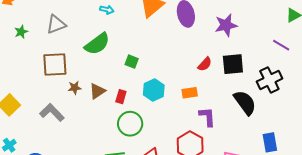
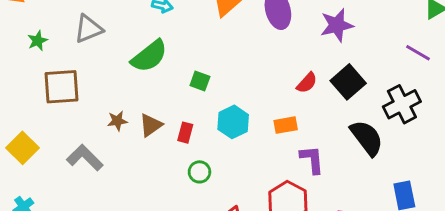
black square: (233, 64) -> (348, 82), turned -35
brown square: (55, 65) -> (62, 87), moved
green circle: (130, 124) -> (199, 172), size x0.6

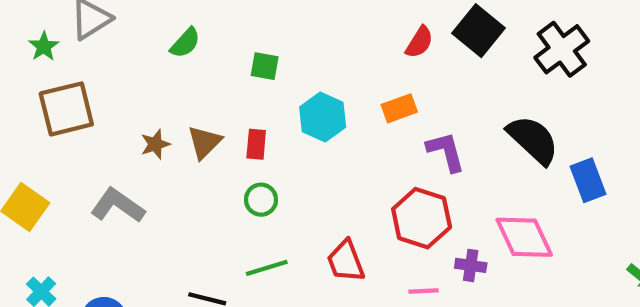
green star: (38, 41) -> (44, 46), moved
green semicircle: (149, 56) -> (185, 43), size x0.6
black semicircle: (367, 138) -> (533, 140), moved
green circle: (199, 172) -> (261, 200), moved

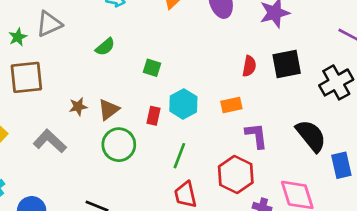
black square: (479, 31) -> (287, 64), turned 32
red semicircle: (419, 42) -> (249, 66), turned -30
red rectangle: (256, 144) -> (154, 116), moved
green circle: (261, 200) -> (119, 145), moved, size x1.6
green line: (267, 268) -> (179, 156), moved, turned -60

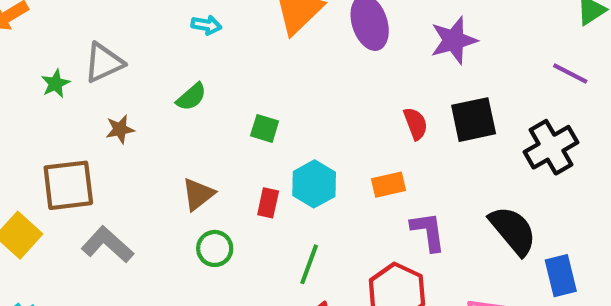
red semicircle: (249, 66) -> (416, 124), turned -30
brown square: (26, 77) -> (68, 185), moved
brown star: (78, 107) -> (120, 129), moved
green circle: (119, 145) -> (215, 248), size x0.7

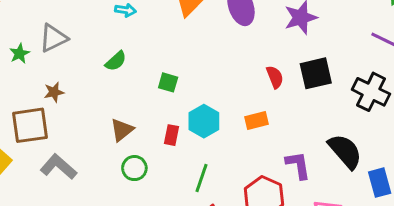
brown star: (120, 129) -> (54, 92), moved
black cross: (551, 147) -> (371, 92), turned -33
purple L-shape: (428, 232) -> (298, 165), moved

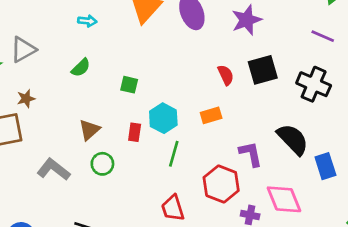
gray L-shape: (58, 167) -> (53, 169), moved
green line: (201, 178) -> (174, 154), moved

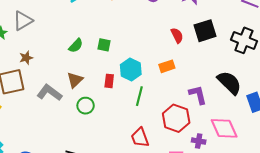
green semicircle: (81, 68) -> (76, 46), moved
gray L-shape: (53, 169) -> (49, 93), moved

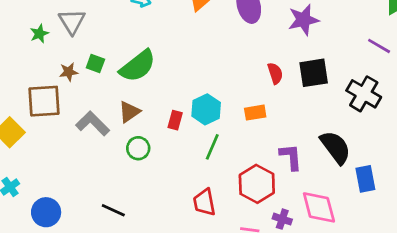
gray triangle: (23, 21) -> (72, 22), turned -40
green square: (104, 45) -> (95, 63), moved
green semicircle: (76, 46) -> (138, 66), size x1.8

